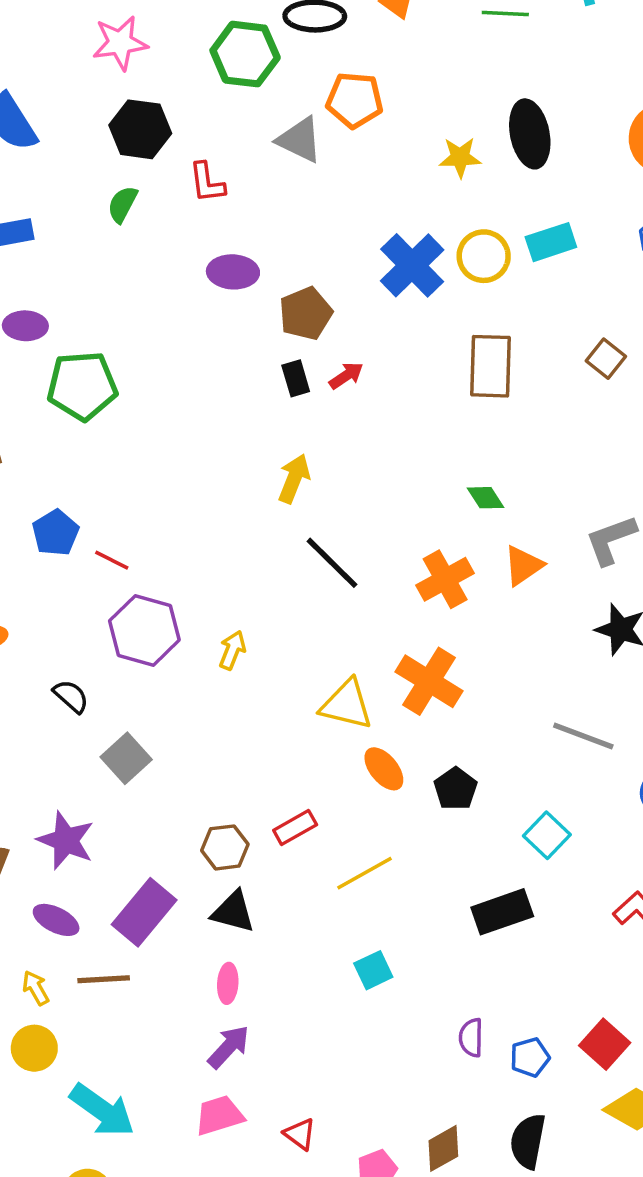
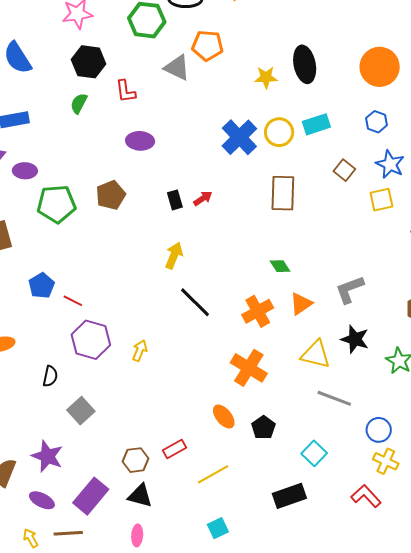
brown pentagon: (306, 314) -> (111, 195), moved
brown square: (606, 359) -> (344, 170), moved
black semicircle: (71, 696) -> (50, 376), turned 60
yellow triangle: (347, 705) -> (316, 354), moved

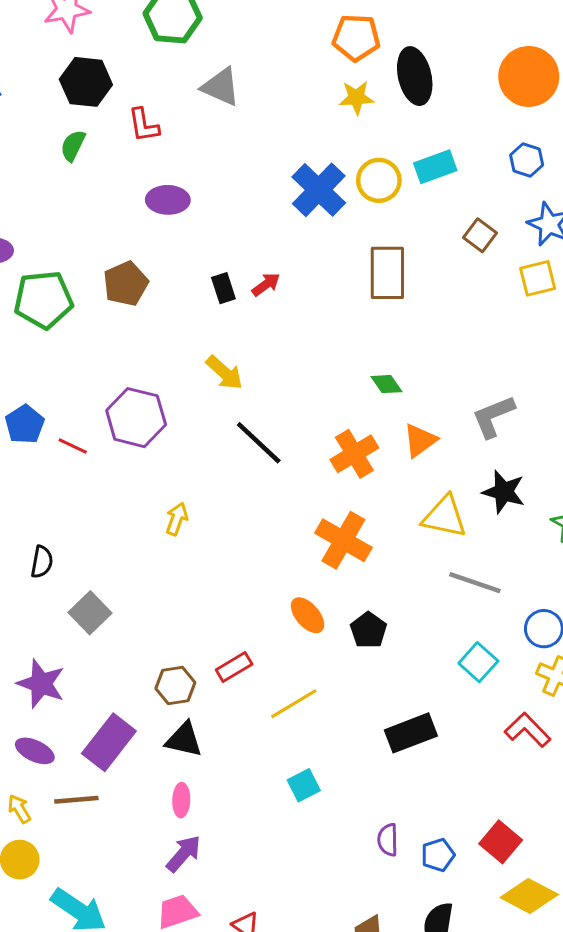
orange pentagon: (207, 46) -> (356, 38), moved
yellow arrow: (174, 256) -> (224, 373), turned 112
purple hexagon: (91, 340) -> (136, 418), moved
cyan square: (314, 453) -> (478, 662), moved

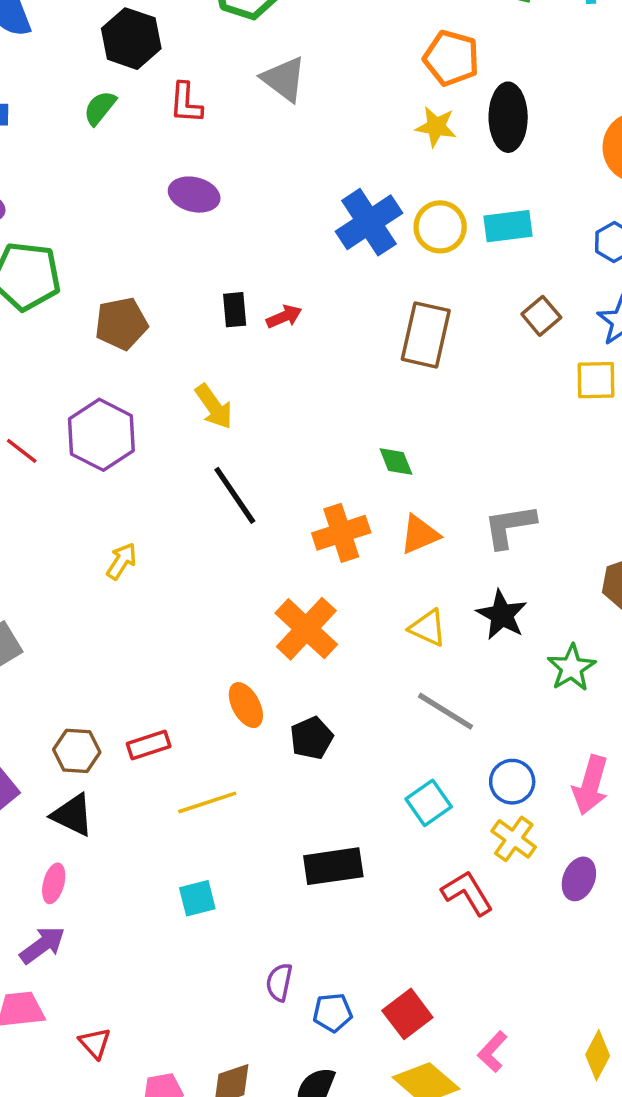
brown pentagon: (126, 284) -> (121, 324), moved
yellow triangle: (444, 517) -> (428, 628), size x0.7

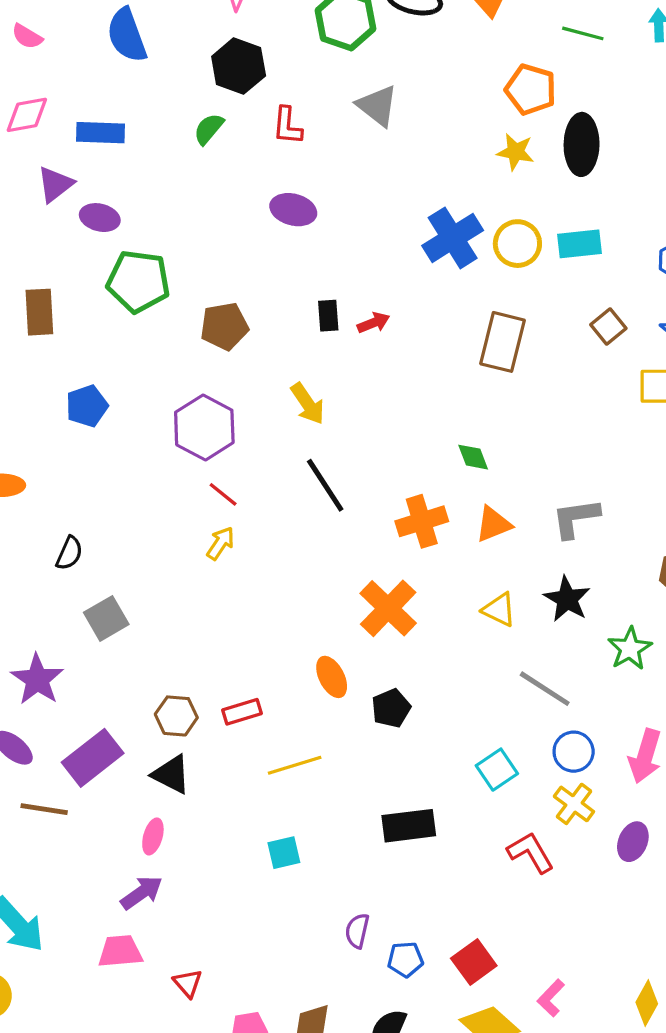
red line: (22, 451) -> (223, 494), moved
gray line: (445, 711) -> (545, 689), moved

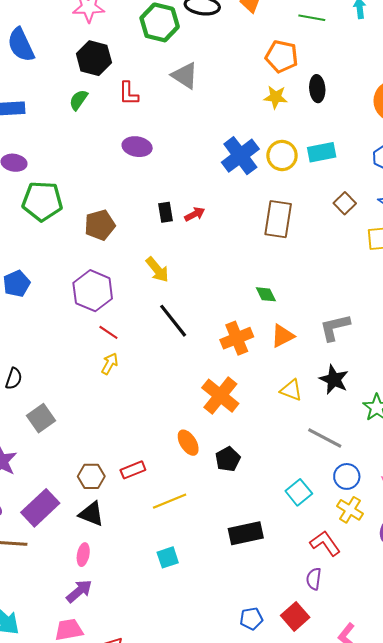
black ellipse: (582, 144) -> (317, 89), size x0.7
purple semicircle: (357, 931) -> (314, 579), moved

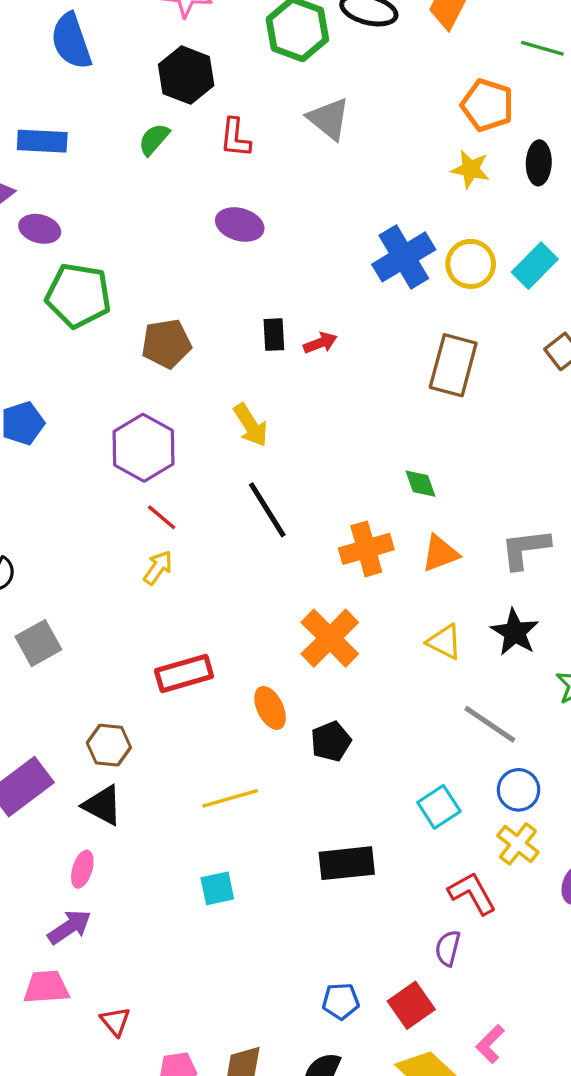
cyan rectangle: (322, 152) -> (535, 266), turned -40
red rectangle: (133, 470) -> (184, 674), moved, size x1.4

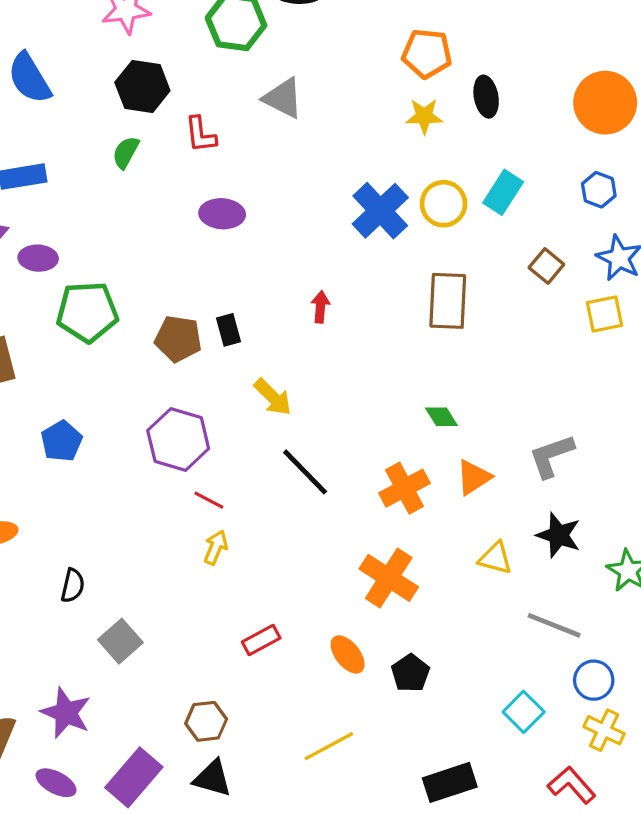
black rectangle: (274, 335) -> (229, 330), moved
red arrow: (320, 343) -> (320, 307), turned -52
brown pentagon: (166, 344) -> (178, 339), turned 30
red rectangle: (184, 674) -> (261, 640), size x0.7

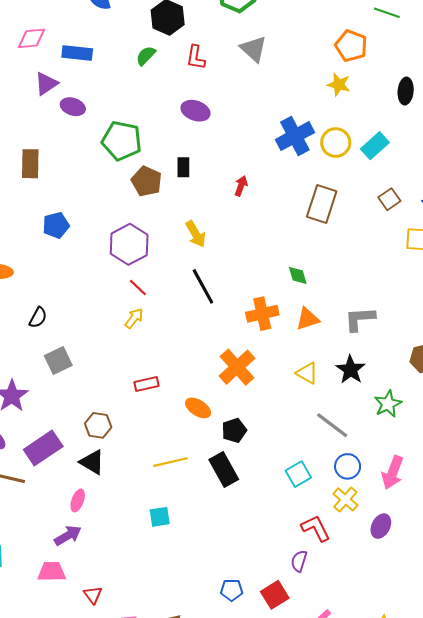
black ellipse: (486, 97) -> (406, 91), moved
green pentagon: (87, 312) -> (122, 141), moved
black rectangle: (229, 330) -> (183, 167), moved
orange ellipse: (348, 654) -> (198, 408), turned -35
black rectangle: (450, 782) -> (224, 470), moved, turned 64

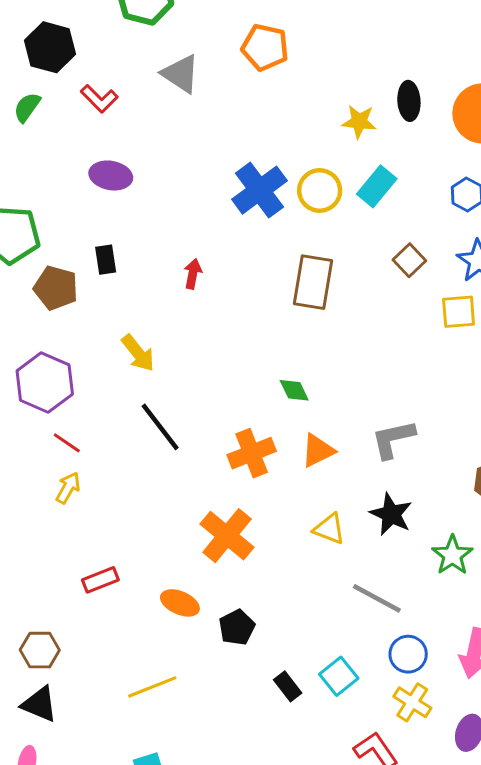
orange pentagon: (351, 46) -> (265, 47), moved
red L-shape: (196, 57) -> (99, 99), turned -45
yellow star: (339, 84) -> (359, 122), moved
black rectangle: (224, 470) -> (288, 686), moved, size x0.6

